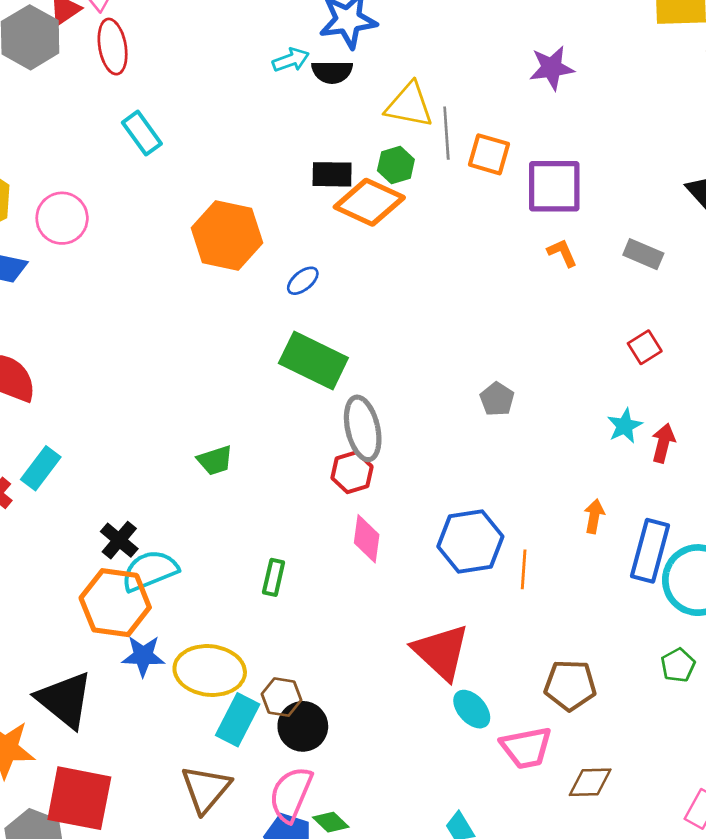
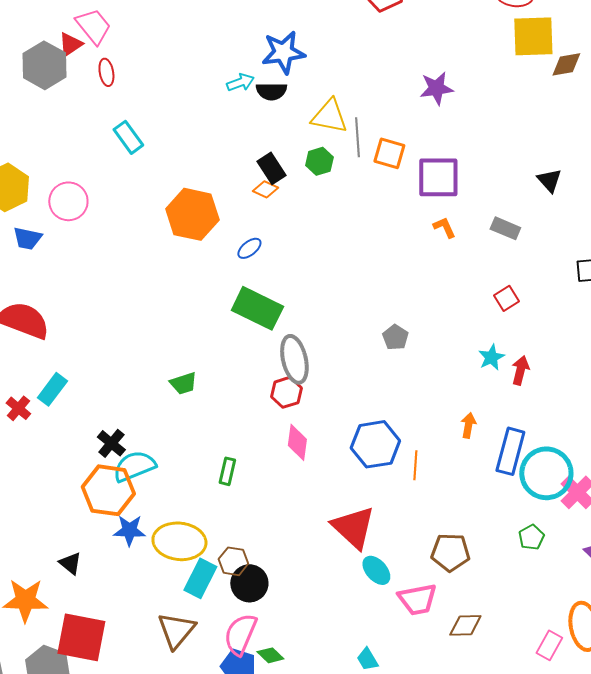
red ellipse: (113, 47) -> (106, 72), size x0.7
black rectangle: (332, 174) -> (271, 168), turned 56
orange diamond: (369, 202) -> (265, 189), moved, size x0.5
black triangle: (65, 700) -> (70, 563), size x0.5

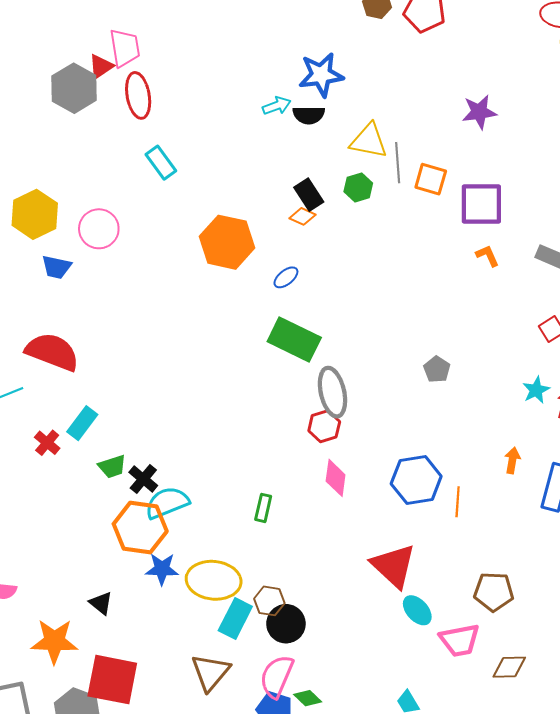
pink trapezoid: (93, 26) -> (125, 48), turned 30
red ellipse: (106, 72) -> (138, 95), size x1.6
green trapezoid: (183, 383) -> (112, 467), moved

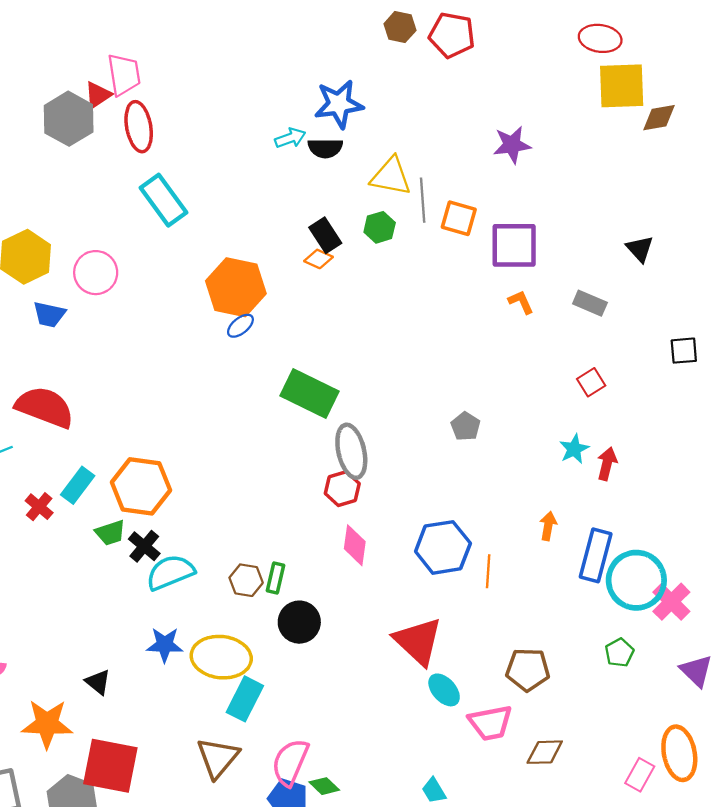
cyan rectangle: (161, 163) -> (164, 200), size x1.4
blue ellipse: (286, 277) -> (240, 326), moved
orange hexagon: (140, 528) -> (141, 486), moved
brown hexagon: (269, 601) -> (246, 580), moved
black circle: (286, 624) -> (299, 622), moved

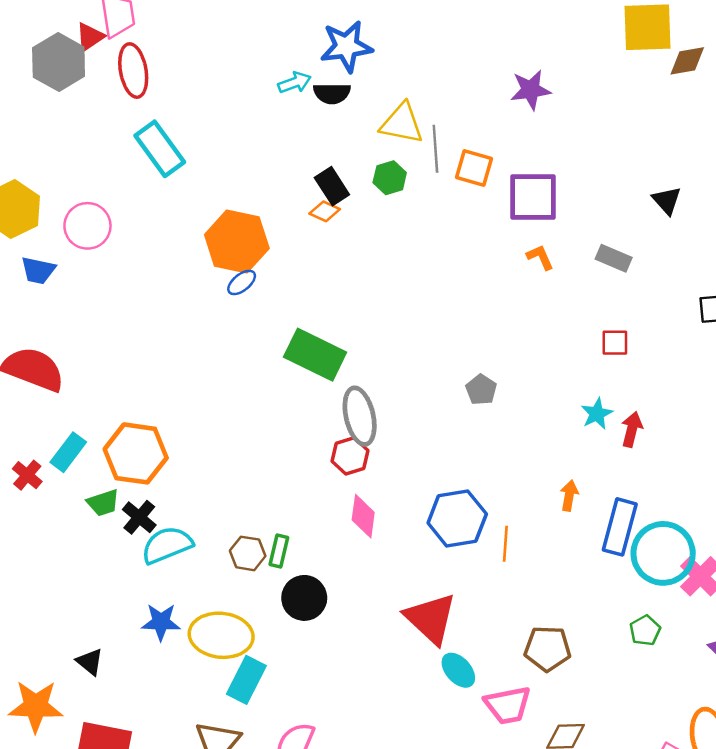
red square: (591, 382) -> (615, 343), turned 32

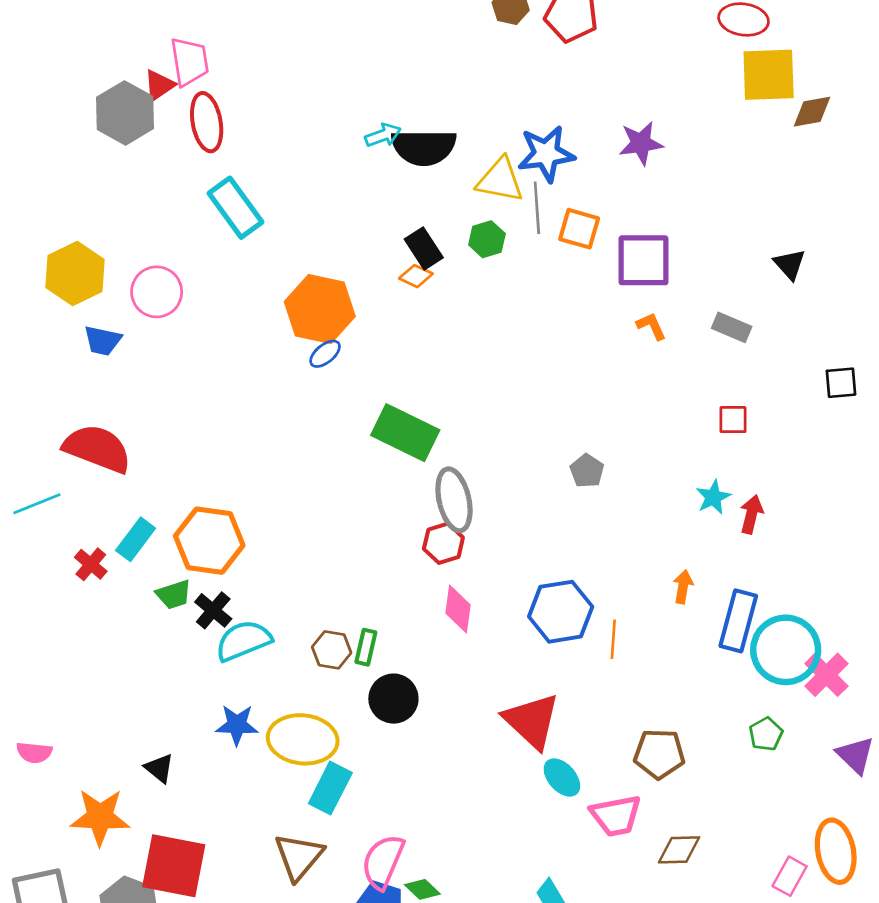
blue star: (346, 46) -> (546, 154), moved
black semicircle: (332, 93) -> (424, 147), size x1.6

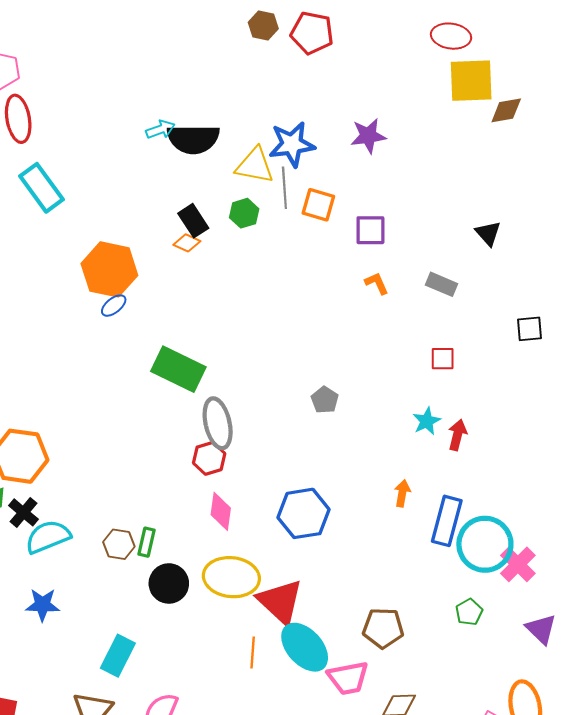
purple square: (644, 260) -> (370, 230), size x0.7
orange line: (613, 639) -> (253, 652), moved
yellow ellipse: (303, 739) -> (231, 577), moved
cyan ellipse: (562, 777) -> (305, 647), size x1.6

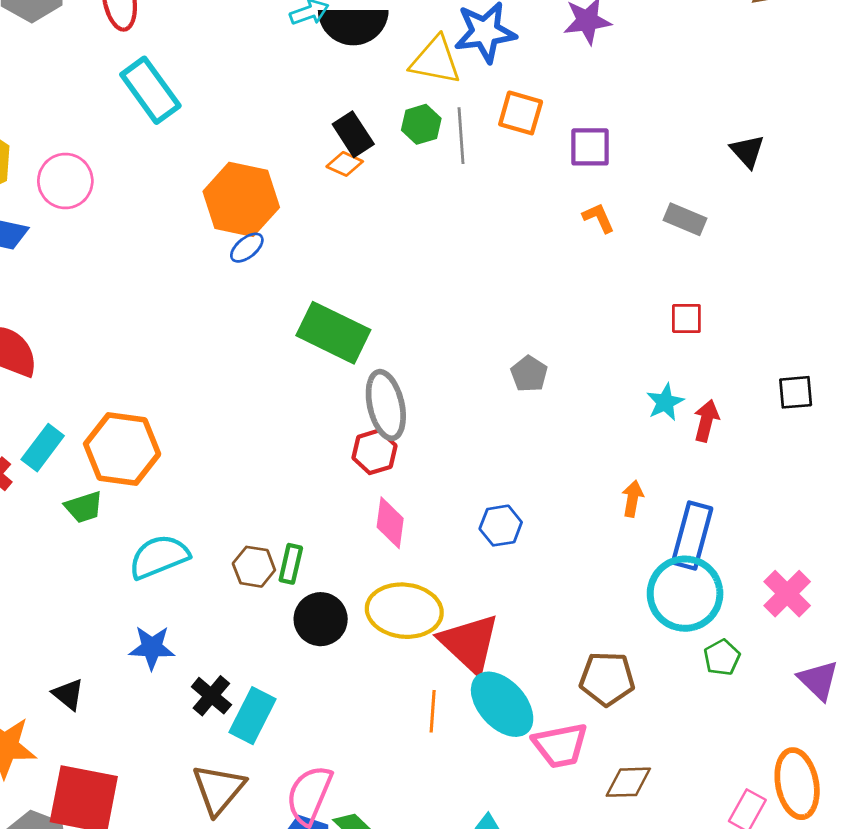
gray line: (284, 188) -> (461, 136), moved
black square: (530, 329) -> (796, 392), moved
black cross: (23, 512) -> (211, 696), moved
blue hexagon: (304, 513) -> (501, 526), size x0.6
cyan circle: (485, 544) -> (685, 594), moved

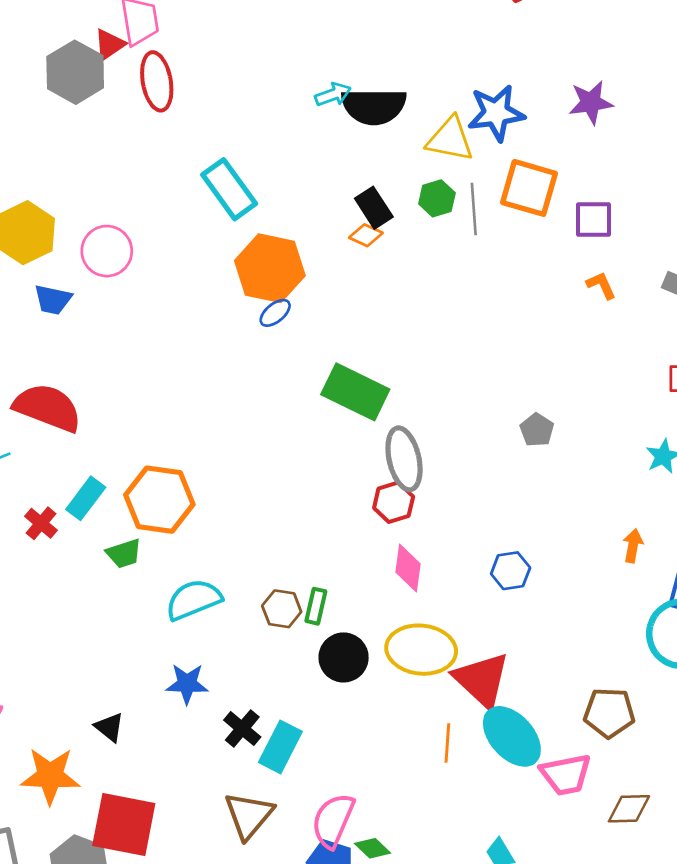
cyan rectangle: (150, 90) -> (229, 189), moved
orange square: (521, 113) -> (529, 188), size x1.4

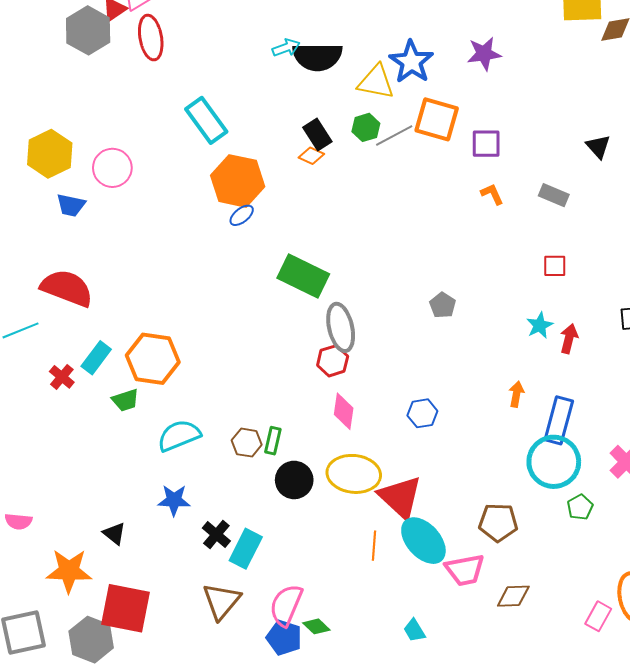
blue star: (496, 113) -> (411, 62), turned -30
gray line: (474, 209) -> (394, 136), turned 66

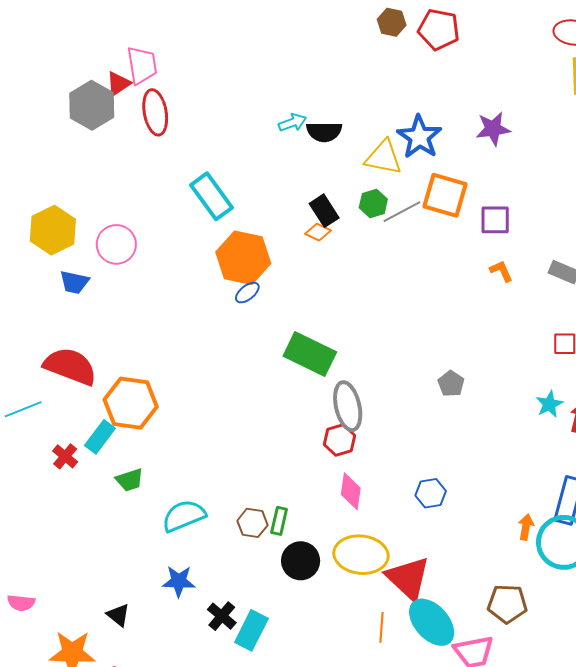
black semicircle: (317, 57) -> (324, 132), size x0.7
orange hexagon: (153, 359) -> (131, 403), moved
orange arrow: (516, 394) -> (526, 527), moved

